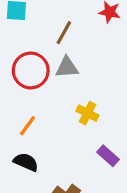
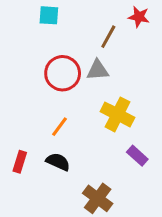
brown line: (64, 33) -> (108, 37), moved
yellow cross: (87, 113) -> (117, 114), size x1.5

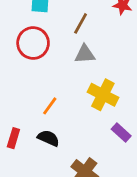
brown line: (108, 37) -> (81, 23), moved
red circle: (63, 73) -> (33, 43), moved

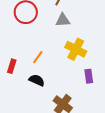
purple rectangle: (121, 133) -> (89, 76), turned 40
red rectangle: (13, 138) -> (12, 66), moved

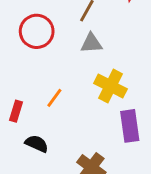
purple rectangle: (89, 76) -> (130, 126), size x1.5
black semicircle: (37, 80) -> (37, 144), moved

